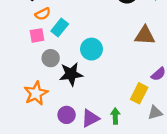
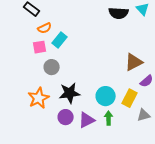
brown triangle: (145, 35) -> (134, 62), moved, turned -30
cyan circle: (91, 49) -> (106, 96), moved
black star: (71, 74) -> (70, 93), moved

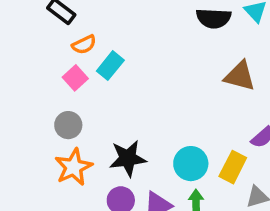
pink square: (40, 47) -> (75, 78), turned -32
brown triangle: (134, 62) -> (240, 76), moved, turned 42
gray circle: (52, 67) -> (68, 125), moved

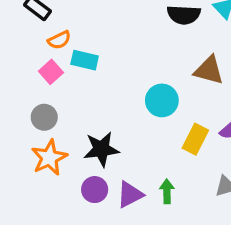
cyan rectangle: (110, 66) -> (85, 60), turned 64
cyan circle: (191, 164) -> (162, 100), moved
yellow rectangle: (233, 167) -> (195, 139), moved

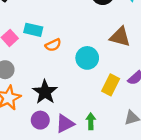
orange semicircle: (59, 40) -> (53, 45), moved
black star: (101, 149) -> (45, 92), turned -30

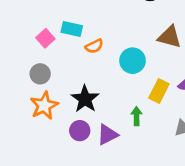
green arrow: (91, 121) -> (136, 116), moved

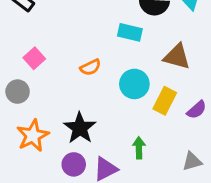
cyan rectangle: (72, 29) -> (130, 32), moved
gray circle: (40, 74) -> (18, 92), moved
yellow rectangle: (159, 91) -> (165, 101), moved

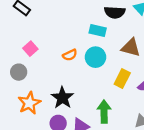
cyan circle: (134, 84) -> (95, 57), moved
green arrow: (139, 148) -> (104, 112), size x1.5

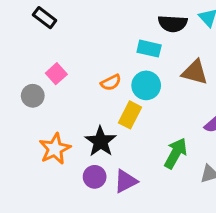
gray circle: (19, 72) -> (33, 96), moved
yellow rectangle: (122, 78) -> (130, 115), moved
green arrow: (104, 112) -> (176, 153), moved, turned 30

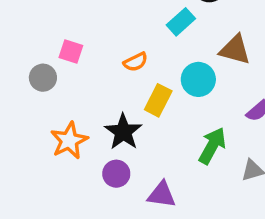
cyan rectangle: (149, 49) -> (181, 22), turned -55
pink square: (56, 74) -> (71, 51), turned -30
cyan circle: (146, 85) -> (198, 79), moved
purple triangle: (126, 181) -> (162, 195), moved, turned 35

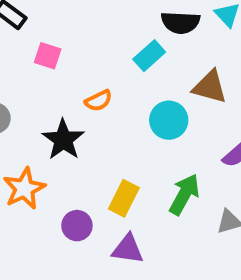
pink square: (71, 51) -> (48, 56), moved
yellow rectangle: (158, 100) -> (124, 198), moved
black star: (123, 132) -> (63, 140), moved

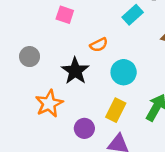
cyan circle: (169, 120) -> (124, 72), moved

